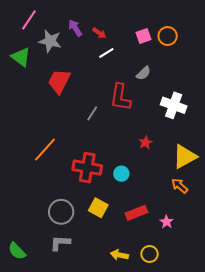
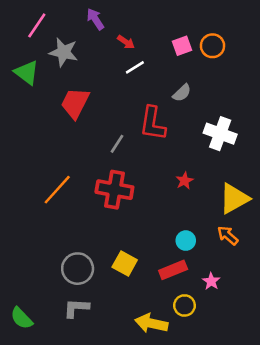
purple arrow: (75, 28) -> (95, 19), moved
red cross: (87, 168) -> (114, 190), moved
cyan circle: (121, 174) -> (186, 241), moved
yellow circle: (150, 254) -> (184, 305), moved
yellow arrow: (119, 255) -> (151, 323), size x1.4

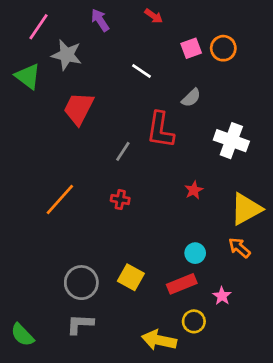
red arrow: (126, 42) -> (154, 16), moved
white line: (135, 67) -> (142, 71), turned 66
red cross: (114, 190) -> (120, 200), size x0.5

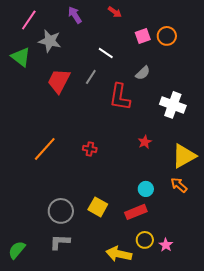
gray line: (123, 151) -> (91, 77), moved
pink star: (222, 296) -> (166, 245), moved
green semicircle: (22, 335) -> (17, 250), turned 84

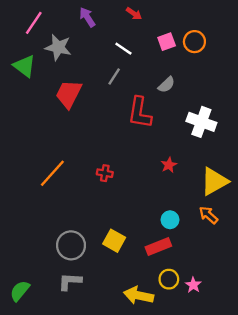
white line: (106, 53) -> (123, 49), moved
gray line: (91, 77) -> (114, 77), moved

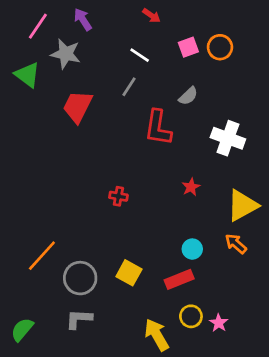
purple arrow: (87, 17) -> (83, 19), moved
orange line: (52, 173) -> (42, 256), moved
yellow arrow: (139, 295) -> (157, 335), turned 48

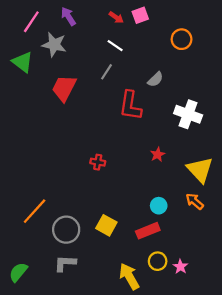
red arrow: (151, 16) -> (116, 17), moved
pink square: (188, 47) -> (140, 15), moved
yellow triangle: (242, 205) -> (200, 170), turned -44

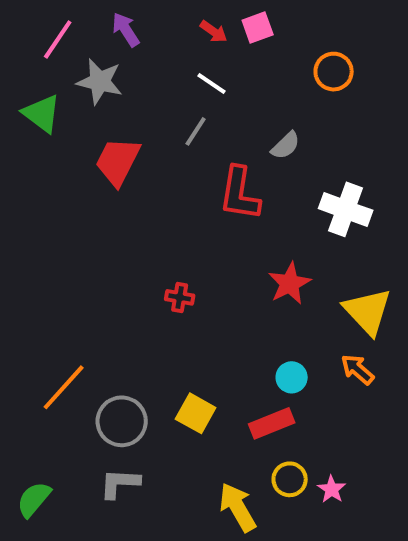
red star: (158, 155) -> (290, 283), size x1.5

